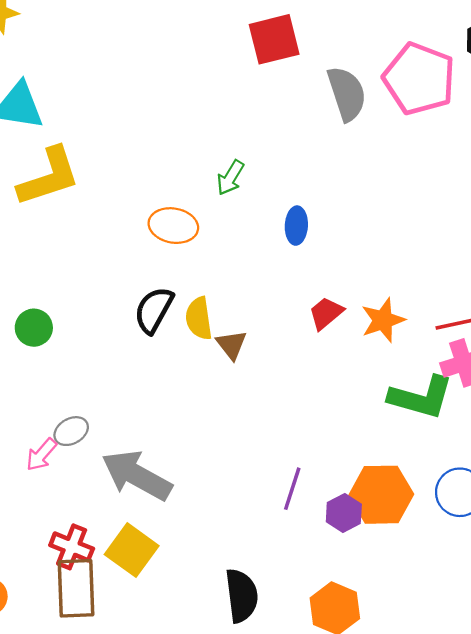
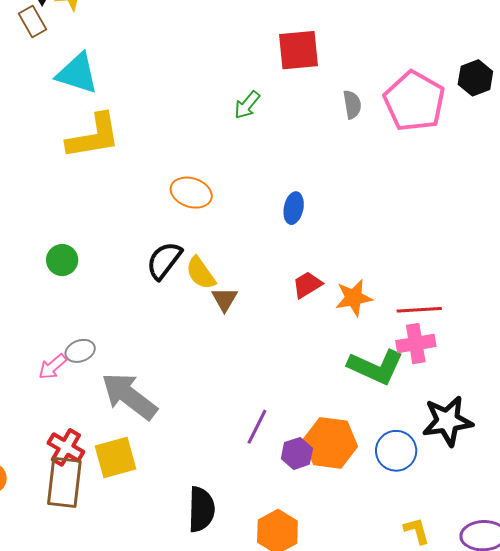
gray semicircle: (347, 94) -> (352, 105), size x0.6
green arrow: (230, 178) -> (247, 105), moved
yellow semicircle: (199, 318) -> (201, 273), turned -36
yellow square: (132, 550) -> (116, 458), turned 30

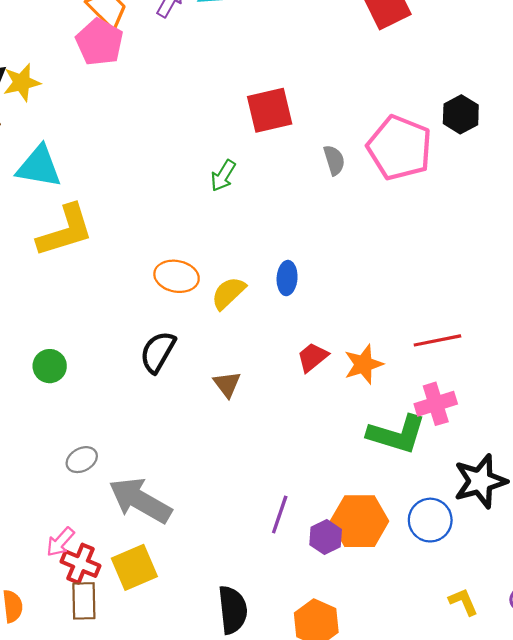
yellow semicircle: (201, 273) -> (228, 293), moved, turned 90
red line: (419, 310) -> (437, 340), moved
pink arrow: (52, 367) -> (60, 542), moved
brown rectangle: (64, 482) -> (84, 601), size x0.7

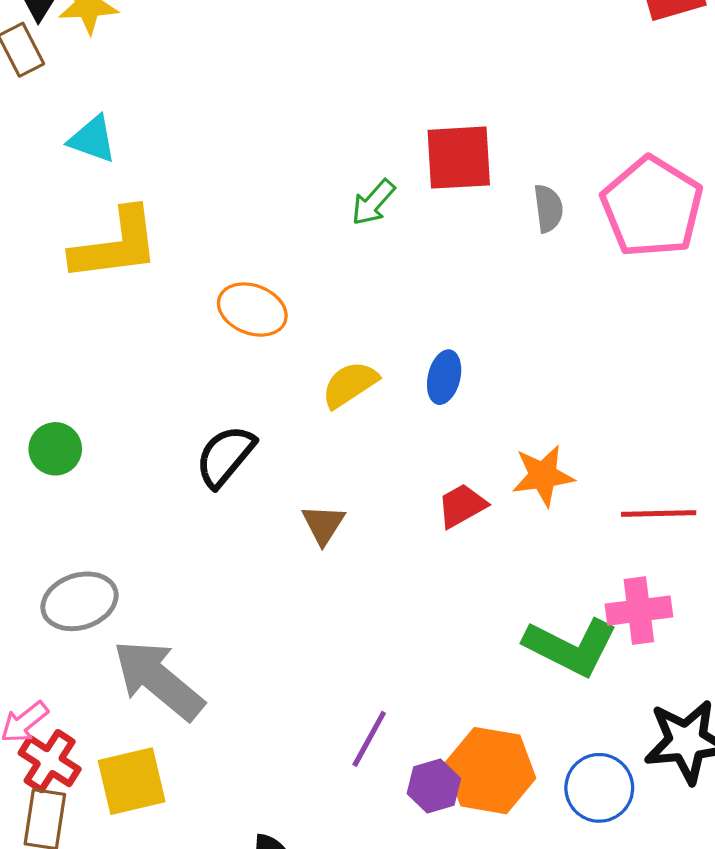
red square: (270, 110) -> (459, 158), moved
cyan triangle: (39, 167) -> (92, 139), size x0.7
orange ellipse: (177, 276) -> (252, 310), moved
orange star: (364, 364) -> (543, 476), moved
gray ellipse: (82, 460) -> (79, 601), size x1.5

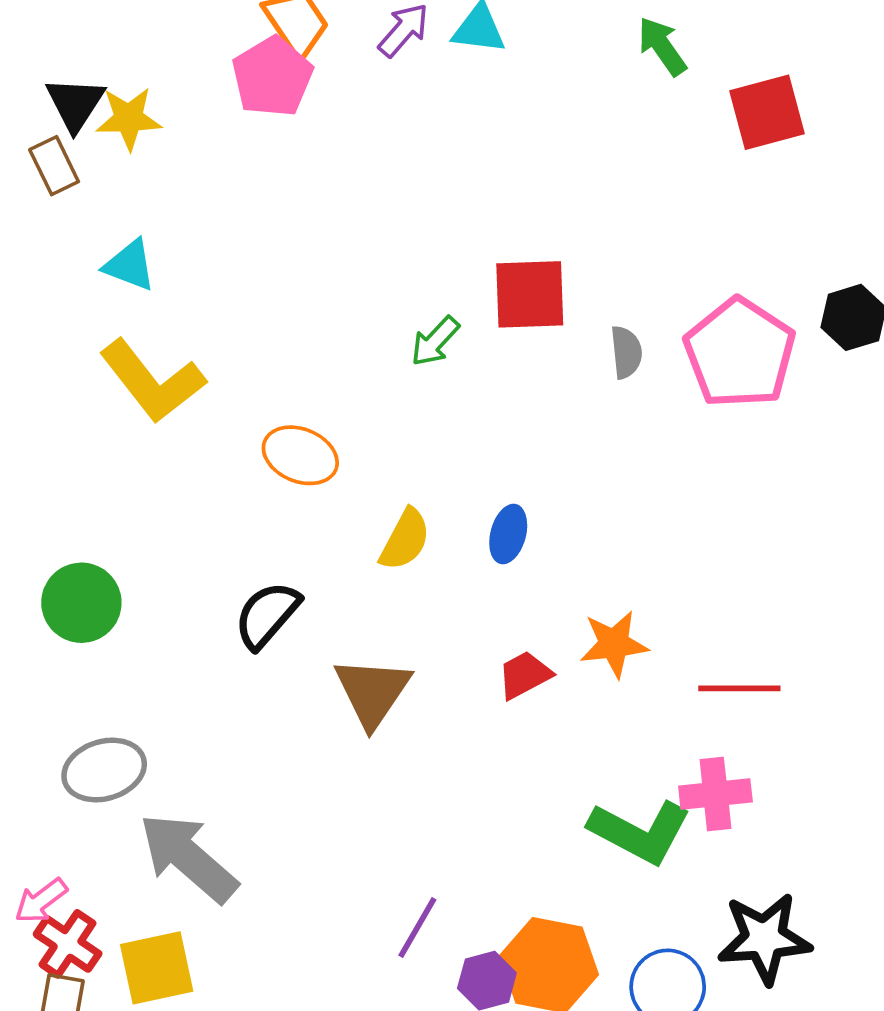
yellow L-shape: (115, 245) -> (152, 381), turned 58
yellow semicircle: (350, 384) -> (405, 540), turned 150
green circle: (55, 449) -> (81, 603), size x1.4
brown triangle: (323, 524) -> (373, 692), size x1.6

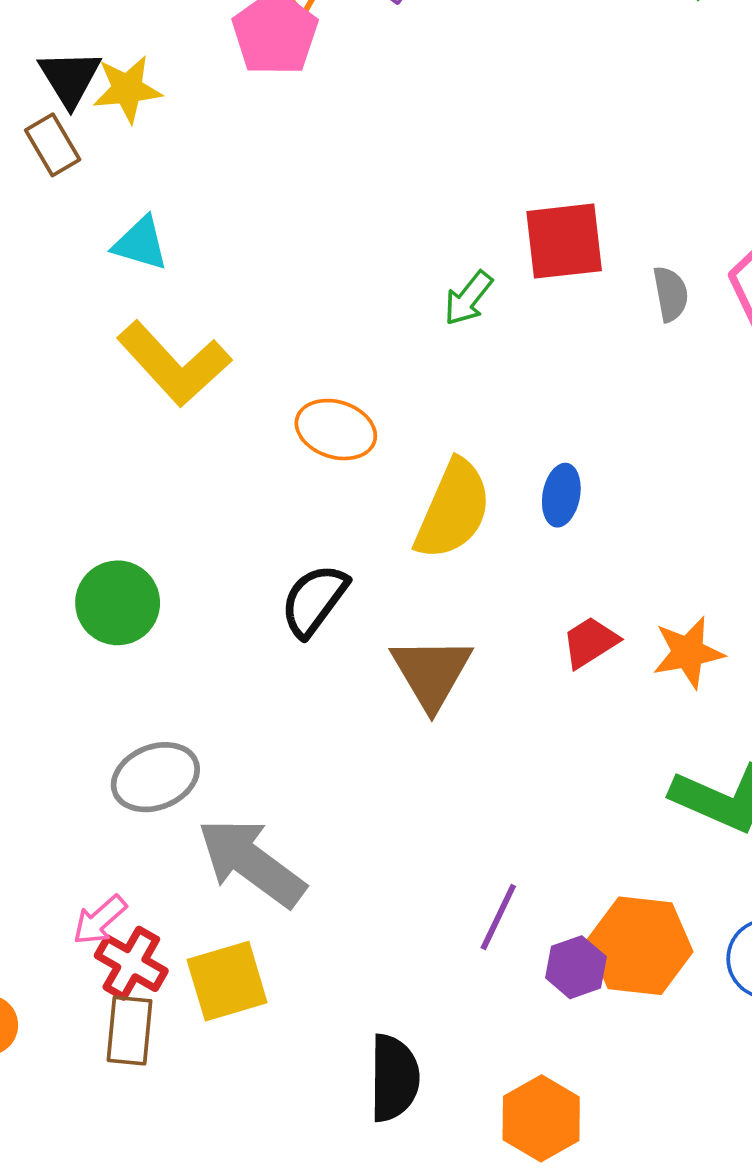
yellow semicircle: (405, 540) -> (453, 510), size x1.5
orange star: (614, 644) -> (688, 652), moved

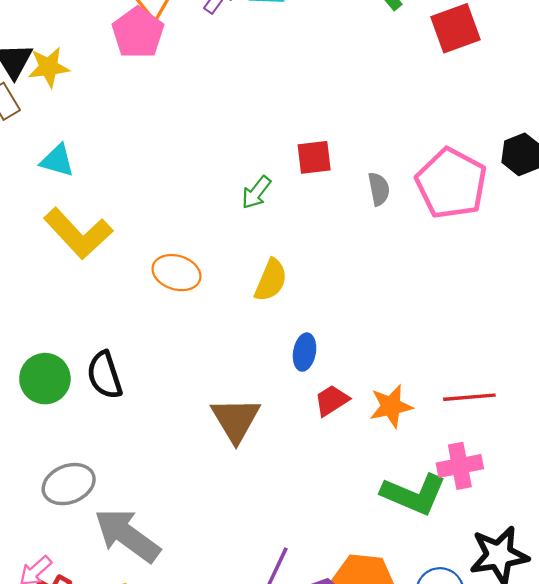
red square: (564, 241) -> (314, 157), size x0.7
blue ellipse: (561, 495) -> (305, 352), moved
yellow semicircle: (453, 510) -> (271, 280), moved, size x0.7
black semicircle: (314, 600) -> (105, 375), moved, turned -54

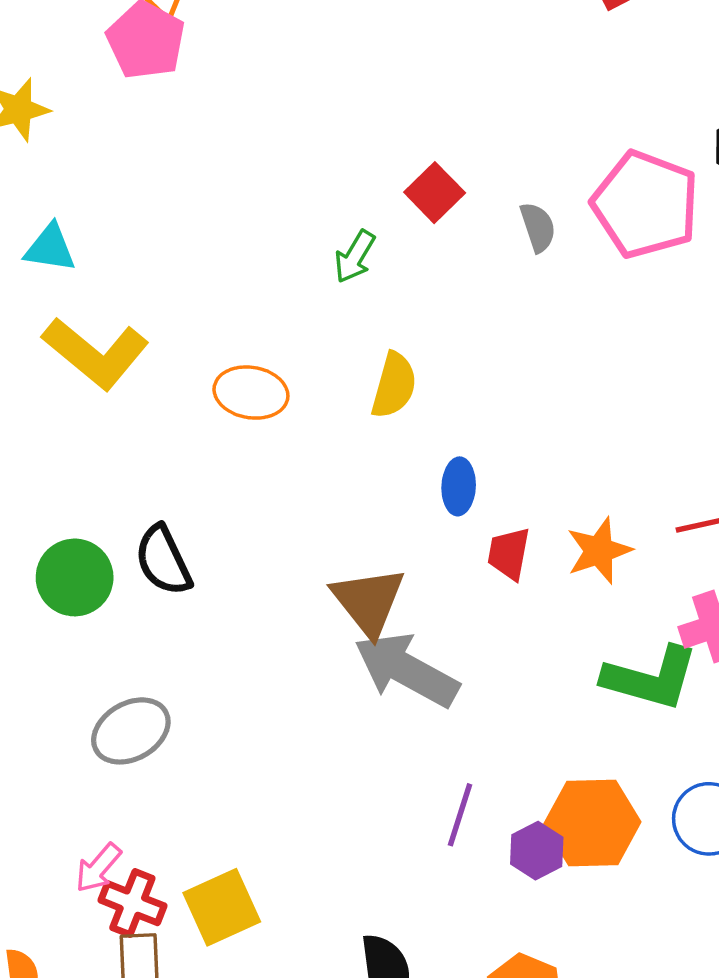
red square: (314, 157) -> (435, 193), turned -30
red trapezoid: (332, 400) -> (509, 554), turned -39
gray arrow: (127, 535) -> (406, 670), moved

